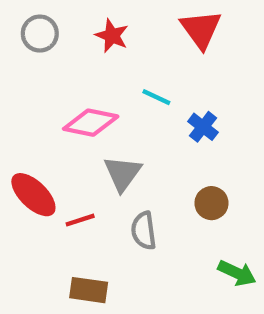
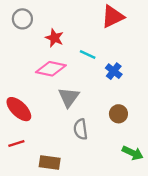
red triangle: (201, 29) -> (113, 17), turned 40
red star: (112, 36) -> (54, 38), moved
red line: (80, 220) -> (16, 143), moved

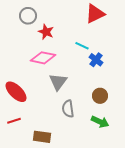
gray circle: (22, 19) -> (28, 16), moved
cyan line: (88, 55) -> (82, 46), moved
green arrow: (133, 153) -> (100, 122), moved

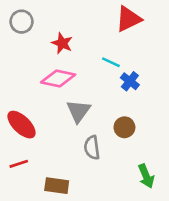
gray circle: (28, 16) -> (22, 22), moved
brown circle: (100, 96) -> (124, 127), moved
green arrow: (100, 122) -> (146, 176), moved, turned 42

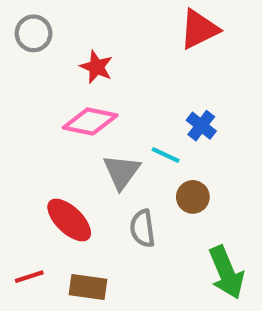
cyan line: (111, 62) -> (166, 155), moved
red ellipse: (22, 125) -> (69, 220), moved
red line: (19, 164) -> (29, 277), moved
green arrow: (146, 176) -> (226, 272), size x1.4

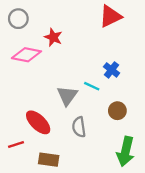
pink diamond: (90, 121) -> (26, 55), moved
brown circle: (193, 197) -> (117, 111), moved
green arrow: (226, 272) -> (126, 151), turned 36
red line: (29, 277) -> (16, 144), moved

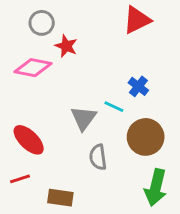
gray circle: (18, 19) -> (42, 23), moved
brown circle: (117, 111) -> (146, 137), size x1.6
red ellipse: (38, 122) -> (29, 140), moved

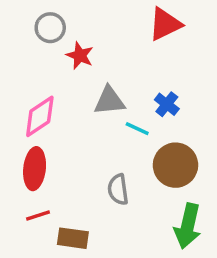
pink diamond: (33, 68) -> (40, 116), moved, turned -45
gray triangle: (84, 118) -> (109, 101), moved, turned 48
red ellipse: (29, 140) -> (35, 169), turned 52
red line: (20, 179) -> (38, 216), moved

